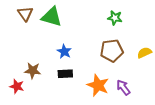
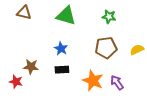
brown triangle: (25, 14) -> (24, 13), turned -42
green triangle: (52, 17) -> (66, 16), moved

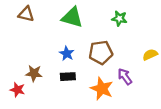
brown pentagon: (106, 48) -> (101, 52), moved
purple arrow: (117, 83) -> (125, 77), moved

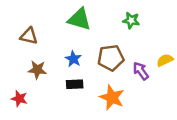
brown triangle: (26, 14) -> (29, 36), moved
brown star: (34, 73) -> (37, 70), moved
purple arrow: (125, 77) -> (141, 71), moved

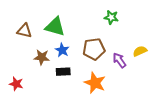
green triangle: (79, 19) -> (55, 27), moved
brown star: (37, 70) -> (42, 57), moved

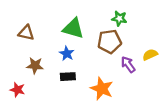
green triangle: (55, 27) -> (73, 28), moved
brown pentagon: (94, 49) -> (109, 41), moved
brown star: (42, 57) -> (35, 66), moved

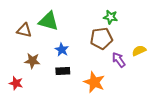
green triangle: (73, 28) -> (49, 21), moved

